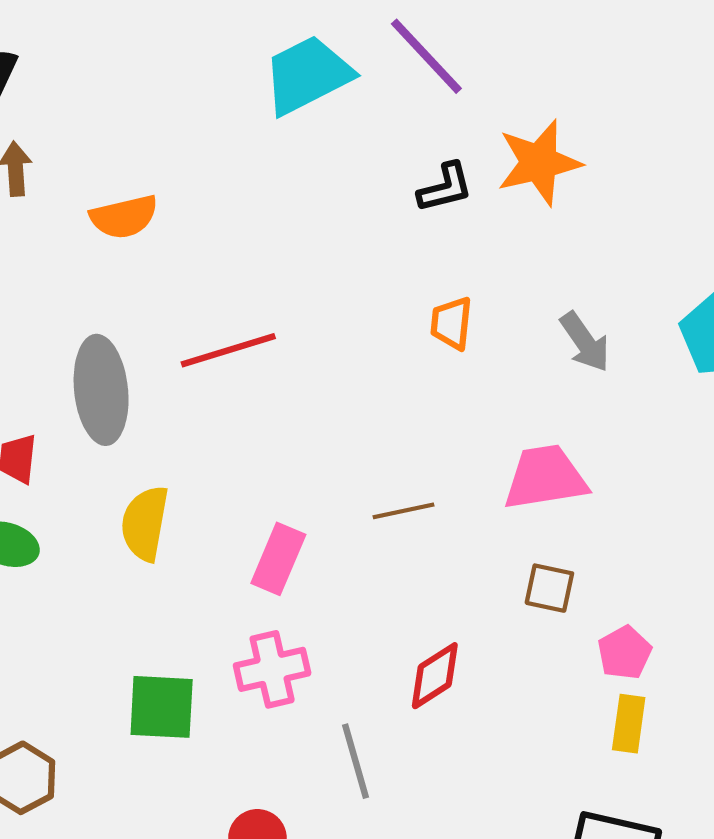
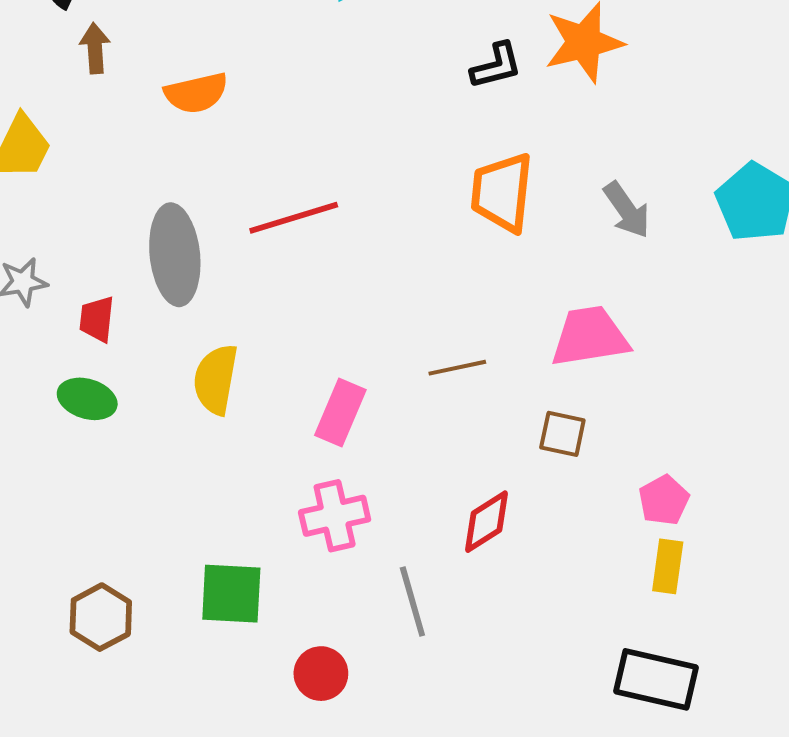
orange trapezoid: (451, 323) -> (502, 192), size x1.6
brown square: (549, 588) -> (562, 434), moved
green square: (162, 707) -> (231, 594), moved

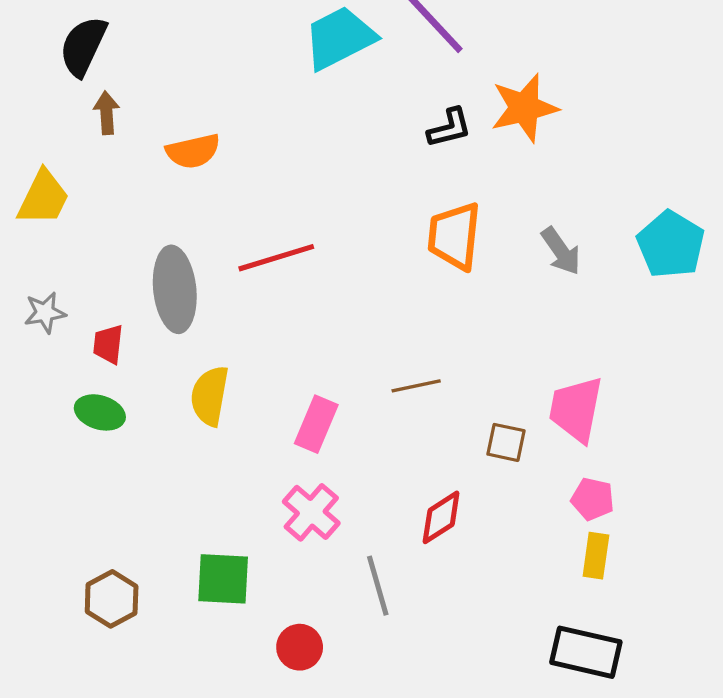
pink trapezoid: (590, 337) -> (576, 409), moved, turned -70
pink pentagon: (664, 500) -> (593, 499), turned -30
pink cross: (335, 516) -> (311, 512), turned -36

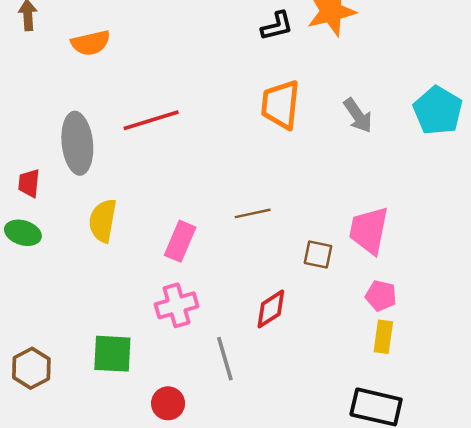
pink cross: (311, 512) -> (177, 305), turned 33

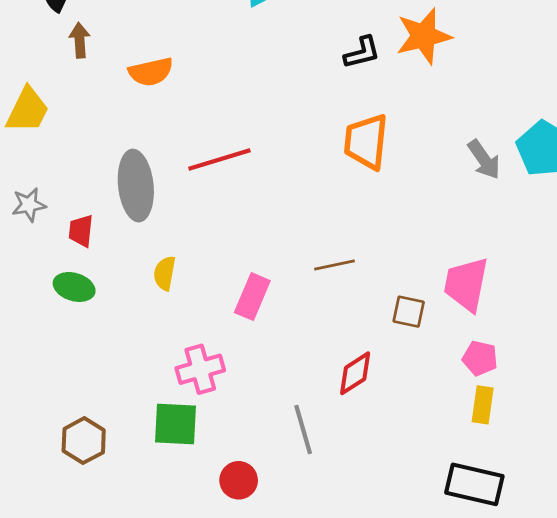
gray arrow: (358, 115) -> (484, 160), moved
yellow semicircle: (103, 221) -> (165, 273), size x0.7
pink cross: (177, 305) -> (200, 369), moved

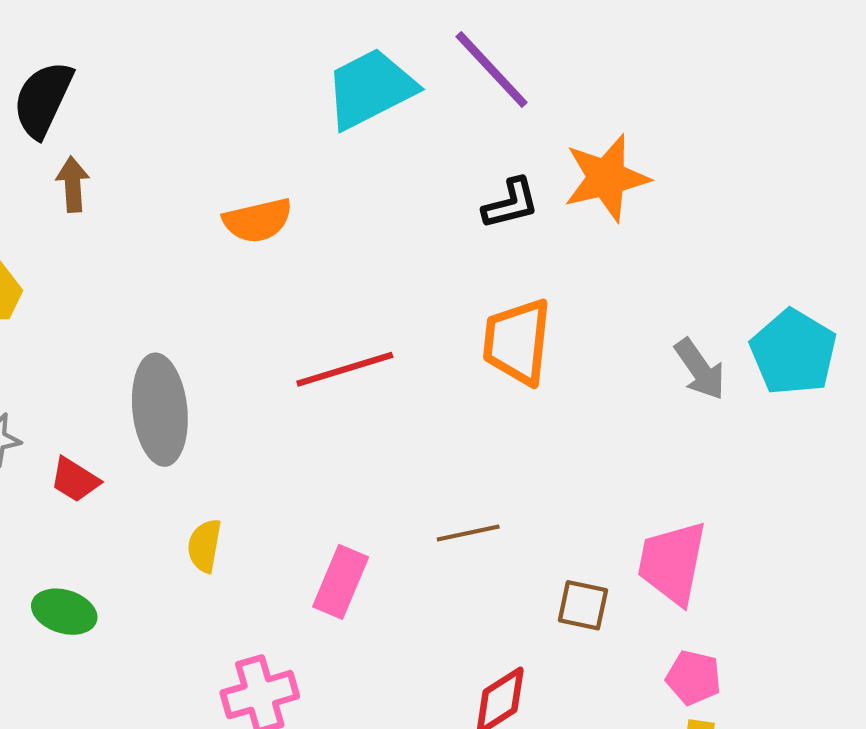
orange semicircle: (151, 72) -> (258, 220), moved
red line: (219, 160) -> (345, 369), moved
red trapezoid: (81, 231) -> (75, 480), turned -64
green ellipse: (74, 287) -> (64, 612), moved

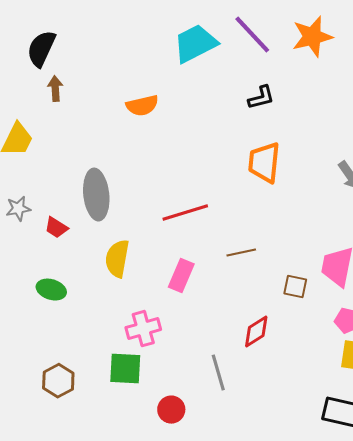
orange star: (606, 178) -> (312, 37), moved
red line: (345, 369) -> (185, 213), moved
yellow semicircle: (205, 546) -> (117, 259), size x1.5

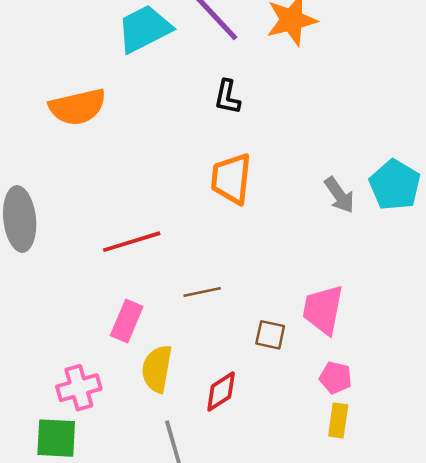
black L-shape: (261, 98) -> (227, 97), turned 116
orange semicircle: (142, 106) -> (78, 107), size x1.4
yellow semicircle: (117, 259) -> (157, 369), moved

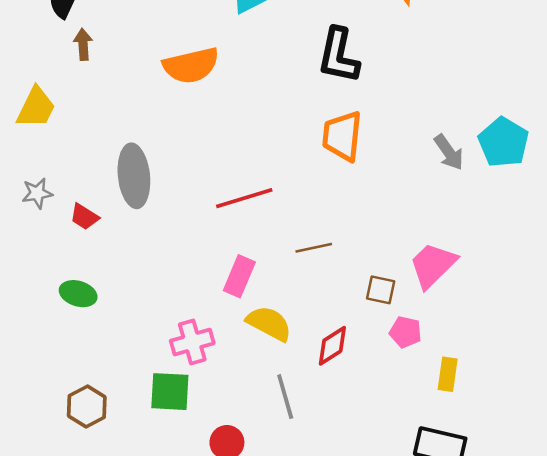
black L-shape: (227, 97) -> (339, 56), size x1.6
pink trapezoid: (323, 310) -> (433, 265), turned 34
yellow semicircle: (157, 369) -> (269, 323), turned 108
pink pentagon: (336, 378) -> (405, 332), moved

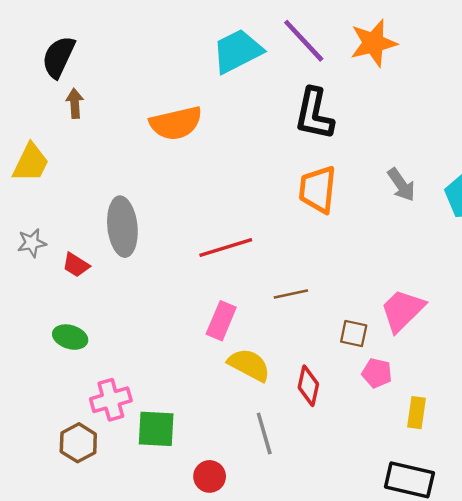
gray arrow: (449, 152) -> (401, 185), moved
pink cross: (192, 342) -> (111, 400), moved
red diamond: (332, 346) -> (308, 386), turned -45

